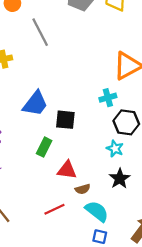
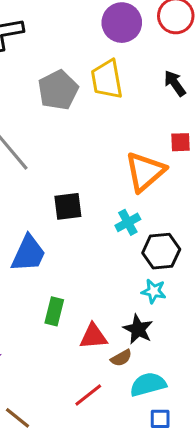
black square: (65, 120) -> (68, 206), moved
black star: (120, 179) -> (138, 329), moved
cyan semicircle: (97, 211) -> (148, 384), turned -40

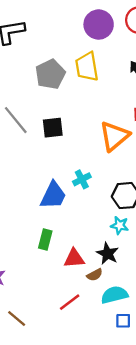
black square: (68, 206) -> (53, 128), moved
cyan cross: (128, 222) -> (82, 179), moved
blue trapezoid: (28, 254) -> (53, 195), moved

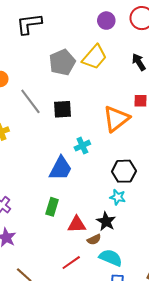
purple circle: (99, 25) -> (106, 21), size x0.7
yellow trapezoid: (87, 67) -> (95, 57), turned -132
cyan cross: (82, 179) -> (82, 146), moved
cyan semicircle: (114, 295) -> (111, 258), turned 35

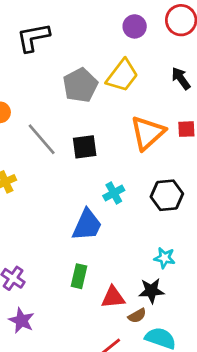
orange triangle: (116, 119) -> (148, 133), moved
black hexagon: (124, 171) -> (167, 195), moved
black star: (106, 221) -> (151, 291), turned -30

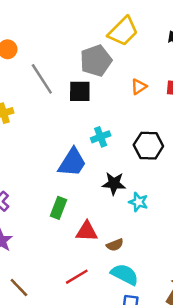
gray pentagon: (80, 85) -> (96, 61), moved
orange triangle: (148, 133) -> (139, 87), size x0.5
black star: (151, 291) -> (114, 184), moved
brown semicircle: (137, 316) -> (115, 245), moved

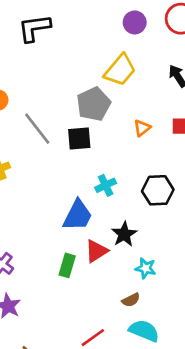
black star: (114, 184) -> (124, 234), turned -30
cyan star: (138, 202) -> (146, 268), moved
red triangle: (87, 231) -> (96, 251), moved, turned -30

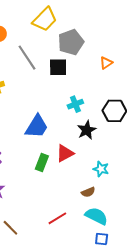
yellow trapezoid: (120, 70) -> (45, 19), moved
blue trapezoid: (78, 215) -> (37, 126), moved
black star: (124, 234) -> (87, 130), moved

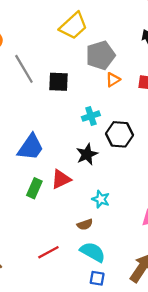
yellow trapezoid: (45, 19) -> (73, 26), moved
gray pentagon: (71, 42) -> (100, 55), moved
cyan cross: (75, 104) -> (91, 116), moved

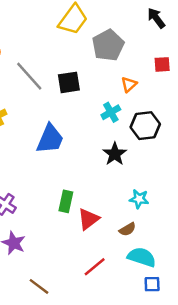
orange triangle: (113, 80) -> (129, 84), moved
blue trapezoid: (31, 147) -> (50, 139), moved
red triangle: (61, 179) -> (89, 219), moved

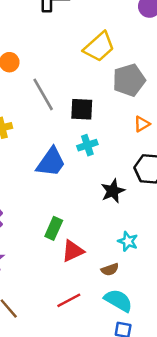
cyan cross: (111, 112) -> (87, 145), moved

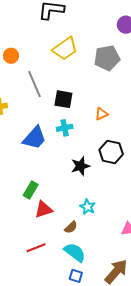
yellow trapezoid: (99, 47) -> (65, 49), moved
gray pentagon: (129, 80) -> (107, 58), moved
orange triangle: (142, 124) -> (101, 114), moved
brown semicircle: (110, 270) -> (71, 227), turned -32

